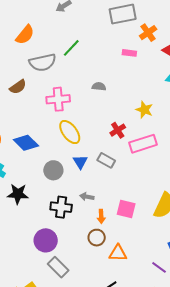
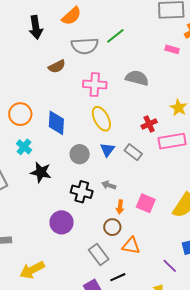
gray semicircle: (99, 86) -> (137, 78), size x1.6
blue diamond: (26, 143) -> (56, 123), turned 40
gray rectangle: (58, 267) -> (99, 255), moved

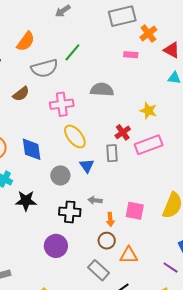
gray rectangle: (133, 152) -> (112, 153), moved, turned 60

